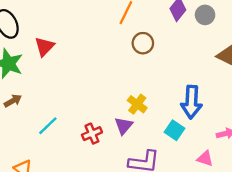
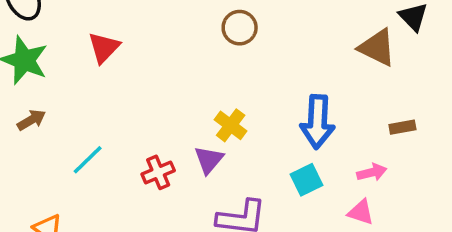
red triangle: (45, 47) -> (104, 48), moved
cyan square: (175, 130) -> (307, 180), moved, turned 30
pink triangle: (205, 158) -> (361, 212), moved

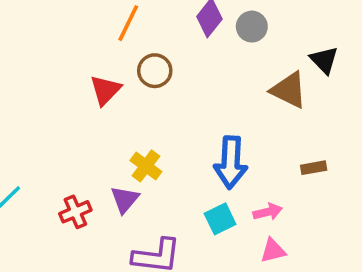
red triangle: (104, 48) -> (105, 90), moved
pink arrow: (372, 172) -> (268, 212), moved
pink triangle: (361, 212) -> (273, 251), turned -32

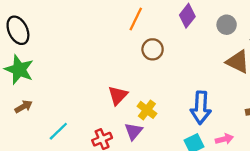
gray circle: (252, 27) -> (227, 25), moved
red triangle: (105, 90) -> (118, 95), moved

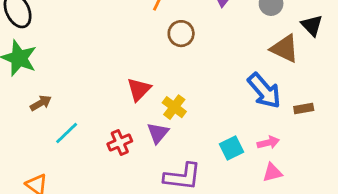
brown arrow: (24, 107) -> (41, 103), moved
blue arrow: (201, 108) -> (264, 91), moved, turned -44

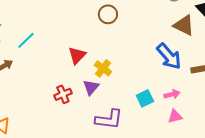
cyan line: (67, 133) -> (26, 40), moved

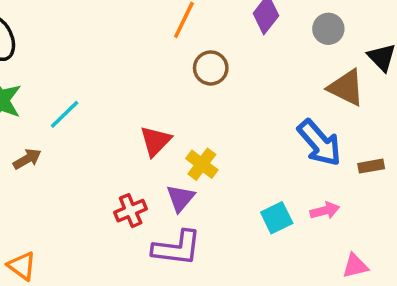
pink triangle: (175, 116) -> (355, 266), moved
purple L-shape: (109, 119) -> (177, 248), moved

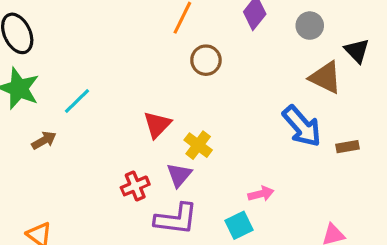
pink arrow: (325, 211) -> (261, 194), moved
cyan square: (277, 218) -> (239, 225), moved

